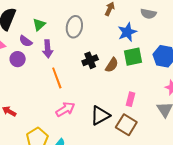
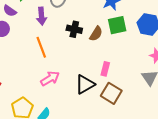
purple arrow: (48, 49) -> (42, 16), moved
black cross: (90, 60) -> (74, 29), turned 35
pink rectangle: (131, 99) -> (105, 69), moved

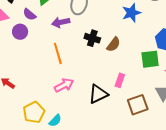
purple arrow: (42, 16) -> (61, 22), turned 78
green square: (117, 25) -> (150, 59), moved
brown square: (111, 93) -> (138, 105), moved, turned 35

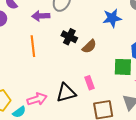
pink rectangle: (120, 80) -> (90, 83), turned -48
pink arrow: (64, 85) -> (37, 99), moved

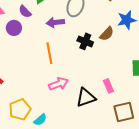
brown semicircle: (89, 46) -> (107, 34), moved
pink arrow: (37, 99) -> (59, 84), moved

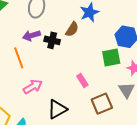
purple arrow: (55, 23) -> (31, 36), moved
black triangle: (86, 98) -> (57, 109), moved

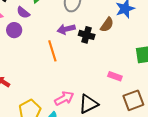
pink rectangle: (82, 81) -> (115, 76), turned -40
pink arrow: (33, 87) -> (64, 98), moved

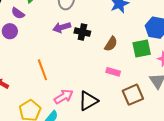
brown semicircle: (107, 25) -> (111, 44), moved
orange line: (52, 51) -> (42, 70), moved

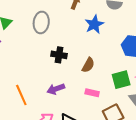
purple arrow: (62, 27) -> (56, 89), moved
green square: (142, 48) -> (121, 80), moved

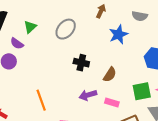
gray ellipse: (41, 22) -> (66, 29), turned 30
purple arrow: (56, 89) -> (88, 95), moved

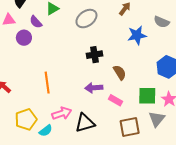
black cross: (81, 63) -> (95, 55), turned -35
brown semicircle: (110, 75) -> (120, 73), turned -77

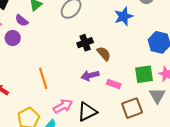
brown semicircle: (120, 73) -> (104, 54), moved

